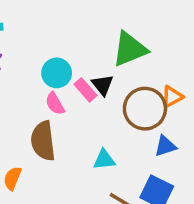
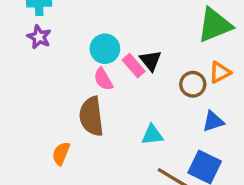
green triangle: (130, 49) -> (215, 25), moved
brown circle: (145, 109) -> (193, 84), size x0.6

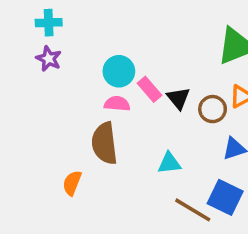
black triangle: (151, 61) -> (178, 98), moved
pink semicircle: (103, 79) -> (117, 104), turned 125

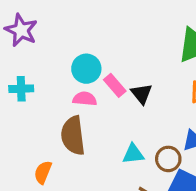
cyan cross: (49, 23) -> (21, 89), moved
purple star: (49, 59) -> (21, 30), moved, size x1.4
brown circle: (213, 109) -> (168, 159), moved

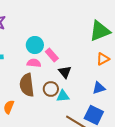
black triangle: (142, 94) -> (65, 72), moved
brown circle: (168, 159) -> (51, 89), moved

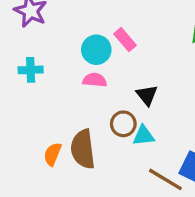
pink rectangle: (52, 55) -> (125, 40), moved
brown semicircle: (27, 85) -> (83, 149), moved

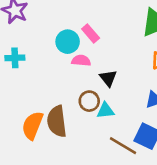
pink semicircle: (95, 80) -> (81, 61), moved
orange semicircle: (53, 154) -> (32, 125), size x1.5

